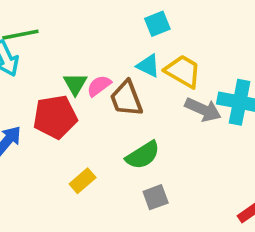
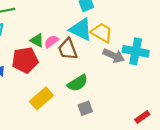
cyan triangle: (148, 66) -> (81, 29), size x1.6
green triangle: (75, 84) -> (37, 40), turned -32
yellow rectangle: (83, 181) -> (41, 98), size x1.5

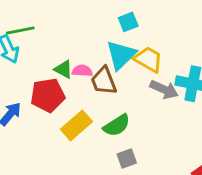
cyan triangle: (81, 29) -> (121, 55), turned 50
pink semicircle: (51, 41) -> (82, 71), turned 40
yellow rectangle: (41, 98) -> (76, 125), moved

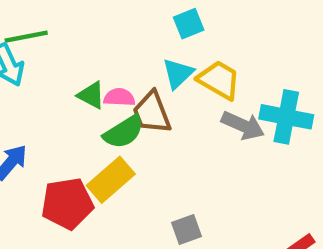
cyan triangle: (121, 55) -> (178, 73), size x0.7
red pentagon: (48, 95) -> (67, 204), moved
green semicircle: (117, 125) -> (124, 132), moved

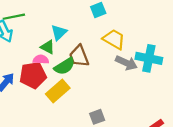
cyan triangle: (178, 73) -> (59, 32), moved
pink semicircle: (119, 97) -> (41, 59), moved
red pentagon: (67, 204) -> (33, 75), moved

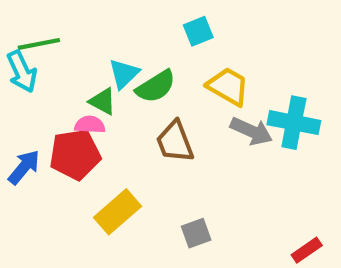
brown trapezoid: (79, 56) -> (175, 142), moved
green semicircle: (64, 66) -> (156, 86), moved
yellow rectangle: (58, 91) -> (117, 212), moved

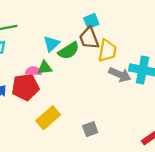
yellow trapezoid: (228, 86) -> (107, 51), turned 70
green triangle: (103, 101) -> (45, 68), moved, turned -35
brown trapezoid: (175, 142) -> (89, 38), moved

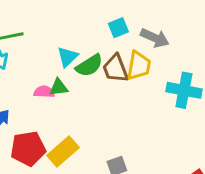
brown trapezoid: (89, 38) -> (115, 68), moved
gray arrow: (120, 75) -> (155, 38), moved
red pentagon: (25, 87) -> (28, 149), moved

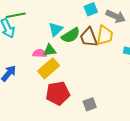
red pentagon: (28, 149) -> (58, 93), moved
yellow rectangle: (63, 152) -> (49, 68), moved

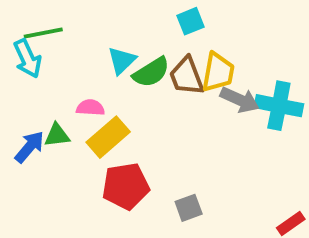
gray arrow: (116, 16) -> (240, 100), moved
green triangle: (50, 50) -> (57, 135), moved

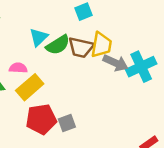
brown trapezoid: (187, 76) -> (81, 47), turned -56
cyan cross: (279, 106) -> (141, 67), turned -36
gray square: (189, 208) -> (67, 123), moved

